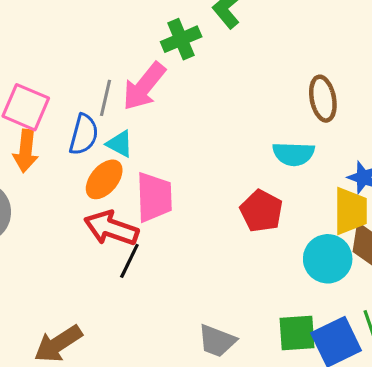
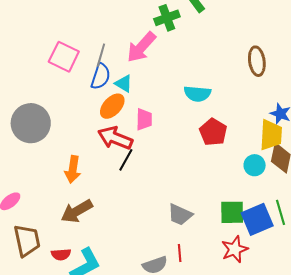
gray line: (105, 98) -> (101, 55), moved
orange arrow: (26, 151) -> (73, 169), moved
cyan semicircle: (294, 154) -> (197, 94), moved
pink trapezoid: (154, 197) -> (144, 119), size x0.7
cyan circle: (328, 259) -> (255, 165), size x0.7

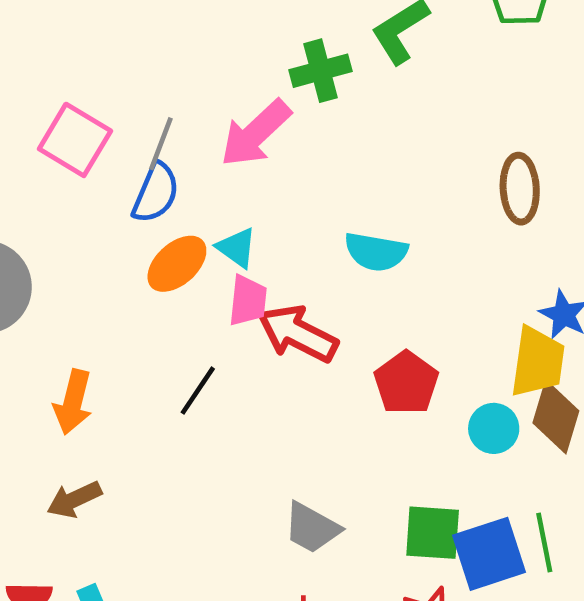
cyan triangle: (124, 84) -> (237, 248), moved
red pentagon: (213, 132) -> (406, 383), moved
red arrow: (115, 138) -> (298, 334), moved
brown arrow: (77, 211) -> (74, 499), size x0.7

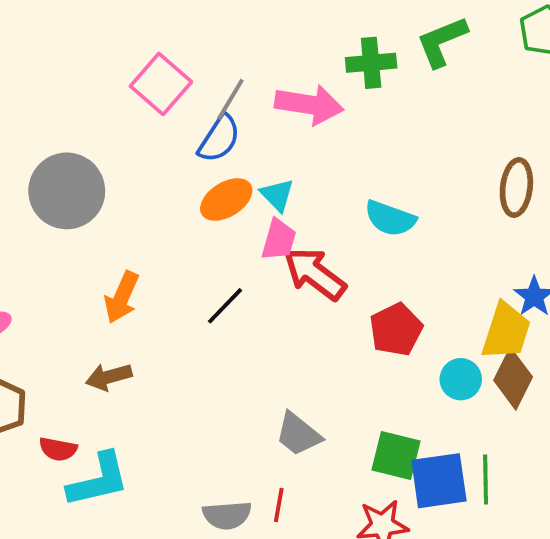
pink arrow: (256, 133) -> (309, 105), turned -138

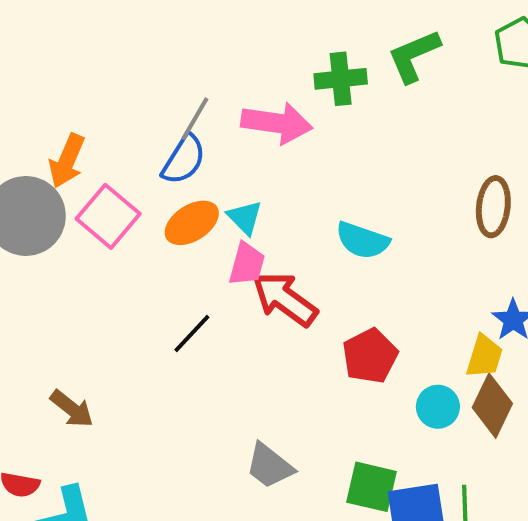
pink square: (161, 84) -> (108, 216), moved
orange arrow: (122, 297) -> (67, 161), moved
yellow trapezoid: (506, 331) -> (484, 356), size x0.7
brown arrow: (109, 377) -> (72, 409), turned -126

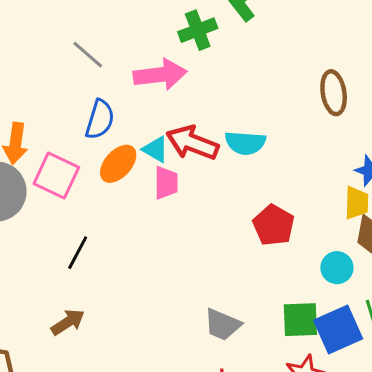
gray line: (195, 119) -> (88, 55), moved, turned -64
red arrow: (285, 299) -> (192, 143), moved
black line: (192, 333) -> (78, 253), moved
cyan circle: (438, 407) -> (337, 268), moved
brown arrow: (72, 409) -> (68, 322), turned -56

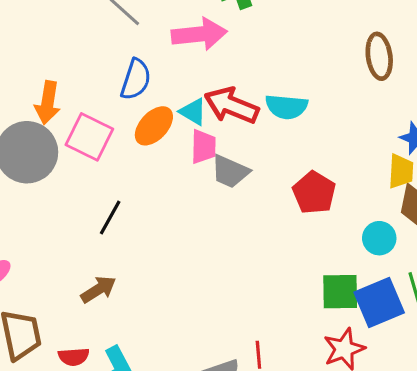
gray trapezoid: (222, 325) -> (230, 172), moved

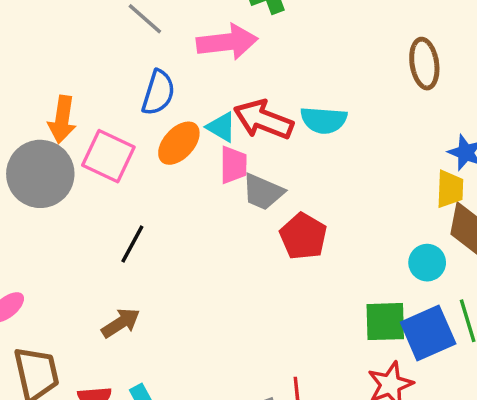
red pentagon: (314, 193) -> (303, 236), moved

